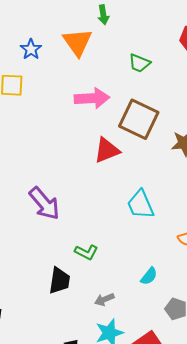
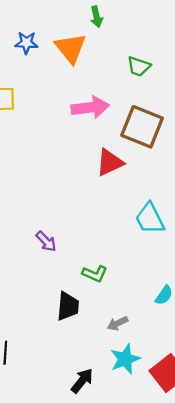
blue star: (31, 49) -> (26, 43), moved, turned -30
purple arrow: (44, 203) -> (46, 241), moved, size x0.6

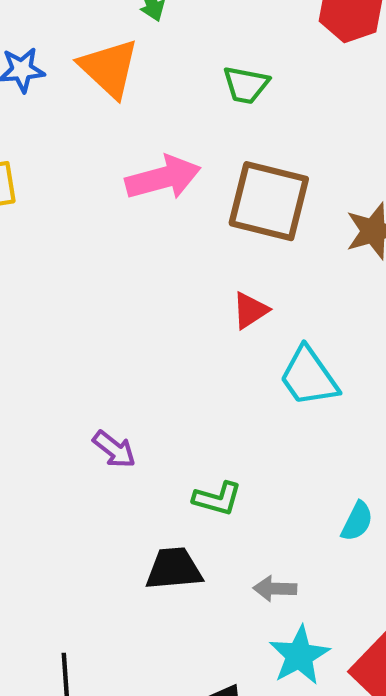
red triangle: (110, 162) -> (250, 310), moved, size x0.7
black trapezoid: (68, 306) -> (174, 569), turned -92
gray arrow: (118, 323) -> (275, 589), turned 36

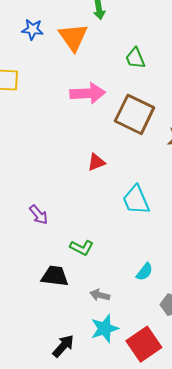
green trapezoid: (246, 85) -> (135, 58), turned 45
red triangle: (250, 310) -> (96, 162), moved

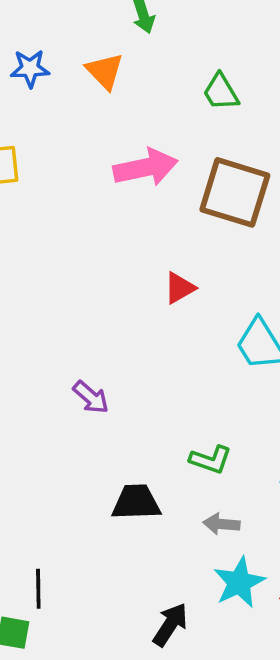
orange triangle: (73, 37) -> (105, 71), size x0.7
green L-shape: (82, 248) -> (211, 460), moved

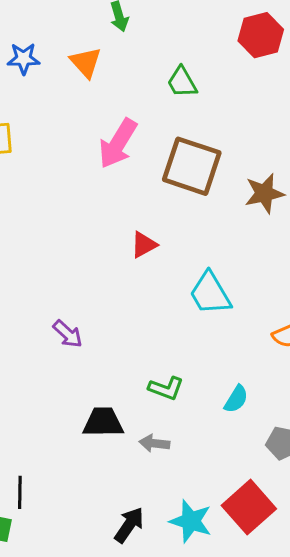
pink arrow: (146, 167) -> (118, 143), turned 132
gray arrow: (222, 524) -> (154, 443), moved
cyan star: (239, 582) -> (191, 521), moved, turned -30

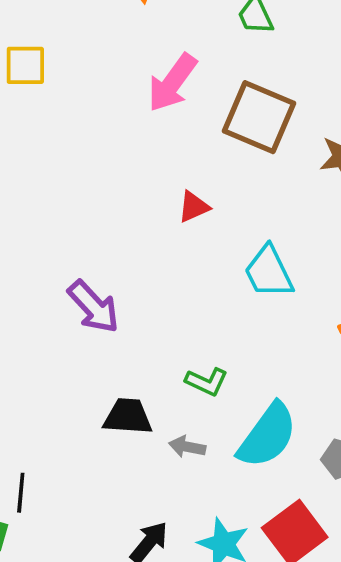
purple arrow: (68, 334) -> (93, 307), size x1.5
cyan semicircle: (236, 399) -> (267, 436), moved, size x2.0

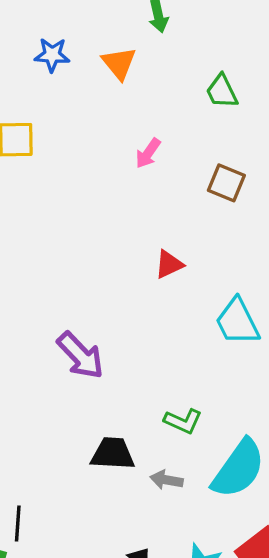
pink arrow: (172, 83) -> (148, 153), size x0.6
brown square: (259, 117) -> (226, 183), size x0.6

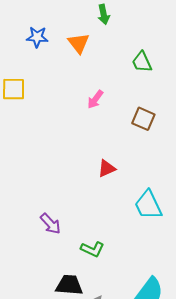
purple arrow: (80, 355) -> (51, 224), size x0.7
green L-shape: (183, 421) -> (92, 249), moved

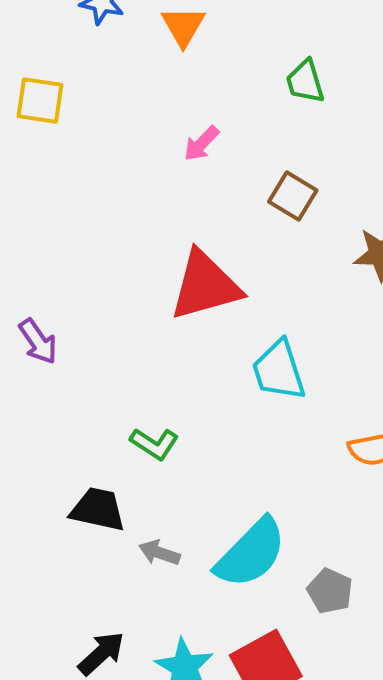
red triangle: (107, 168) -> (205, 286), size x2.0
purple arrow: (51, 224) -> (38, 341), moved

